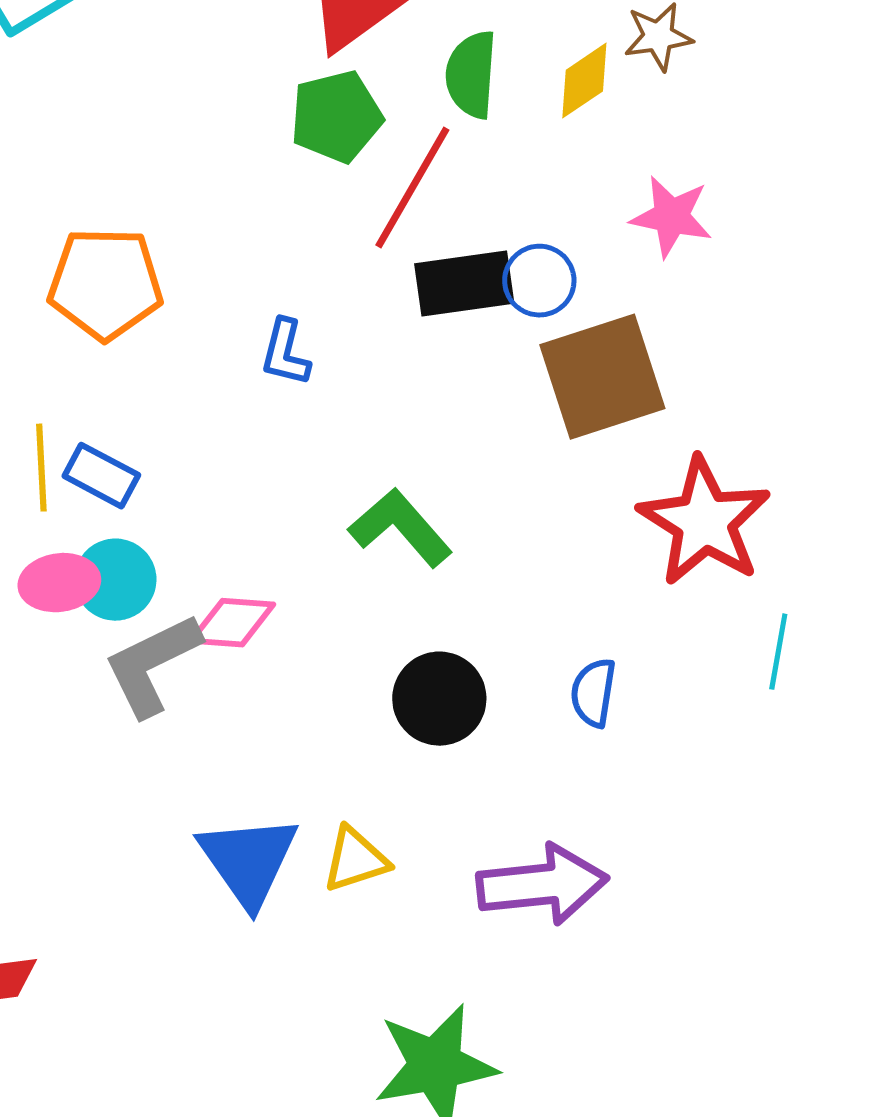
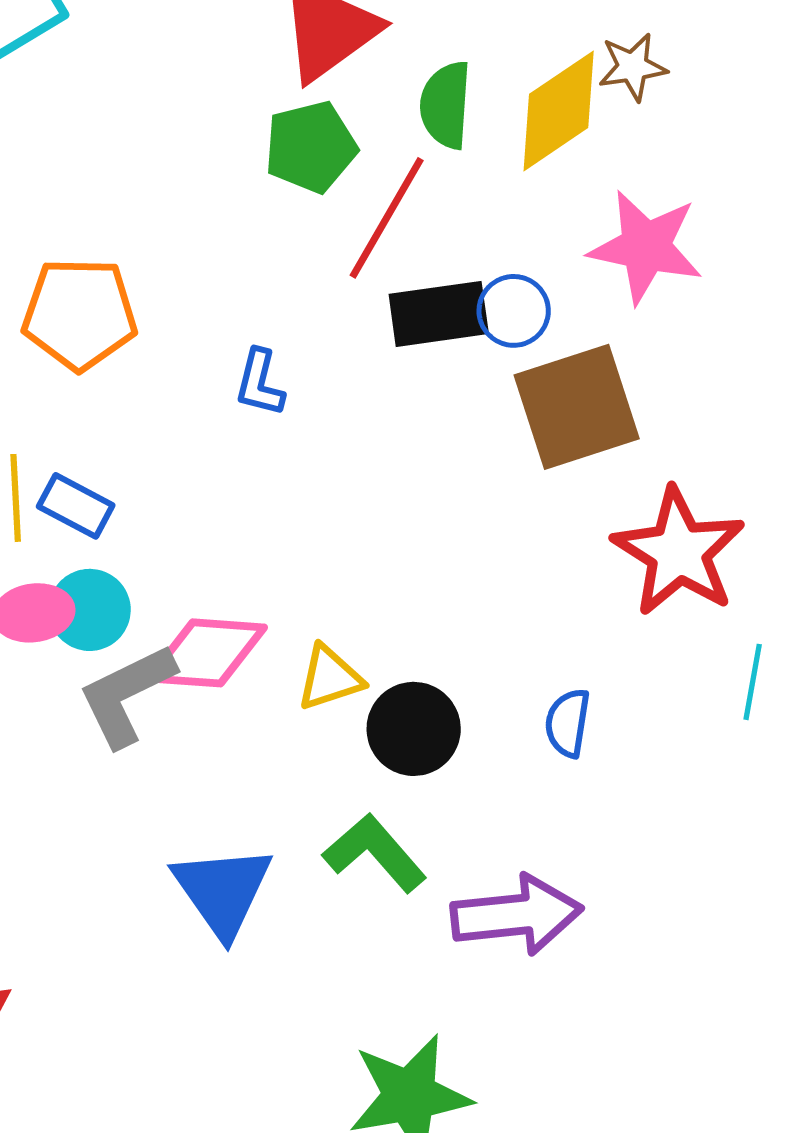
yellow diamond: (584, 81) -> (559, 111), size x1.6
pink star: (671, 217) -> (646, 247), size x1.4
green L-shape: (400, 528) -> (375, 853), moved
pink diamond: (232, 623) -> (207, 653), size x1.4
yellow triangle: (355, 860) -> (330, 678), moved

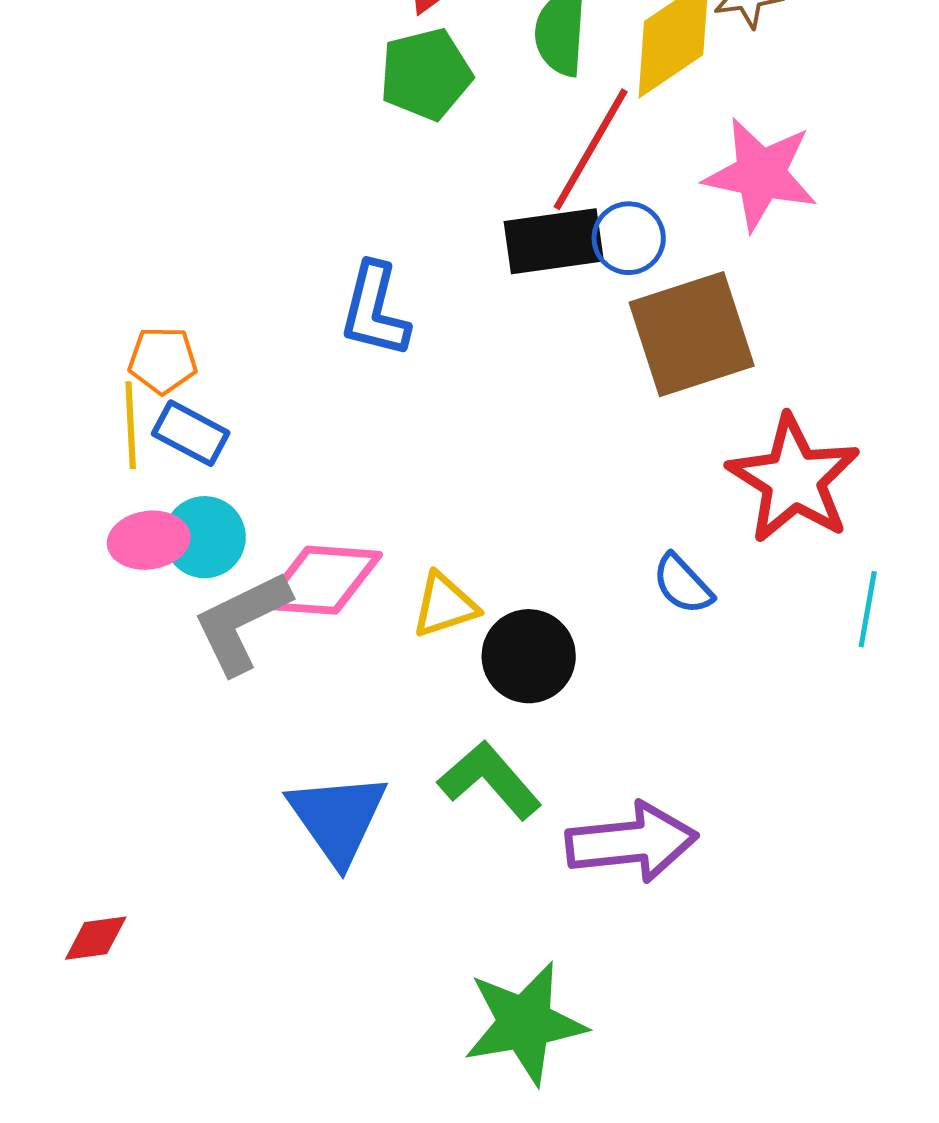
red line: (387, 218) -> (591, 149), moved
orange pentagon: (80, 314) -> (163, 360), moved, size x0.6
blue L-shape: (260, 383) -> (375, 310), size x1.4
blue semicircle: (568, 723) -> (683, 584), moved, turned -52

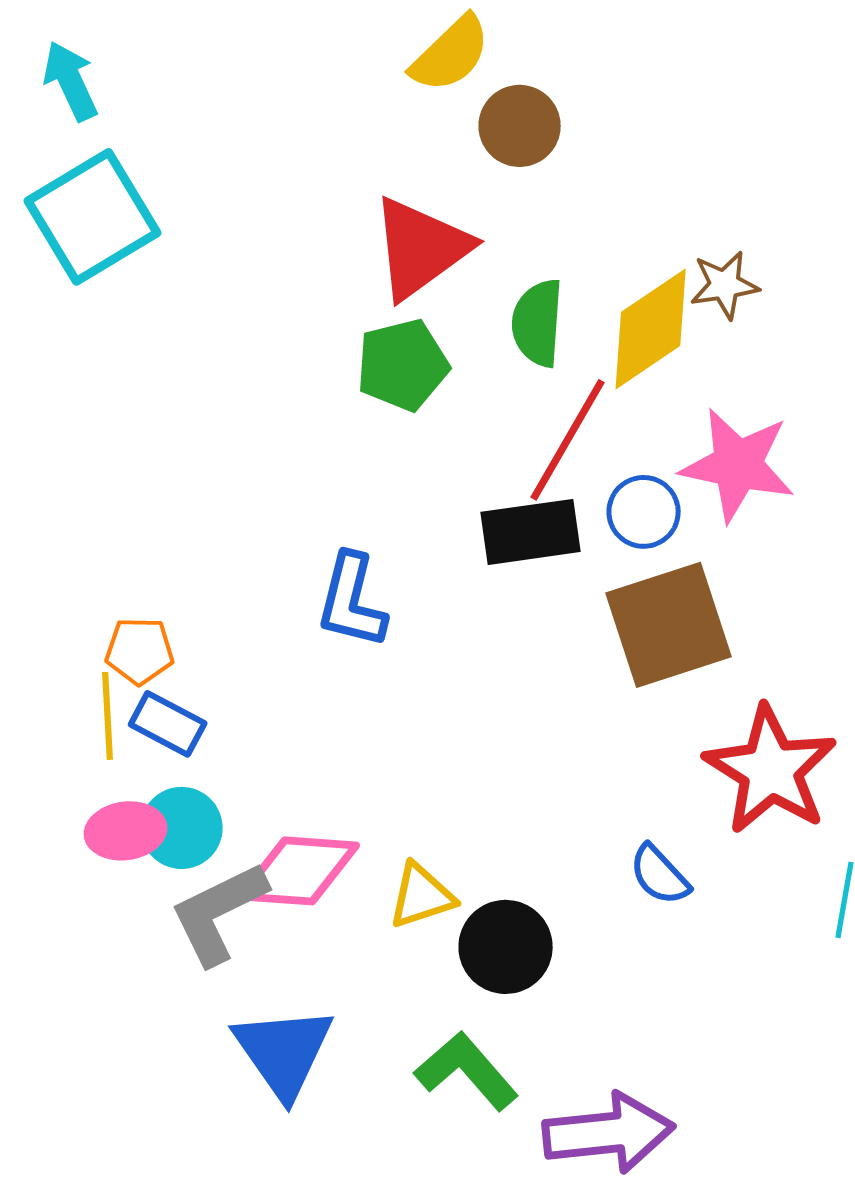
blue circle: (629, 238) -> (644, 512), moved
blue triangle: (338, 818) -> (284, 1052), moved

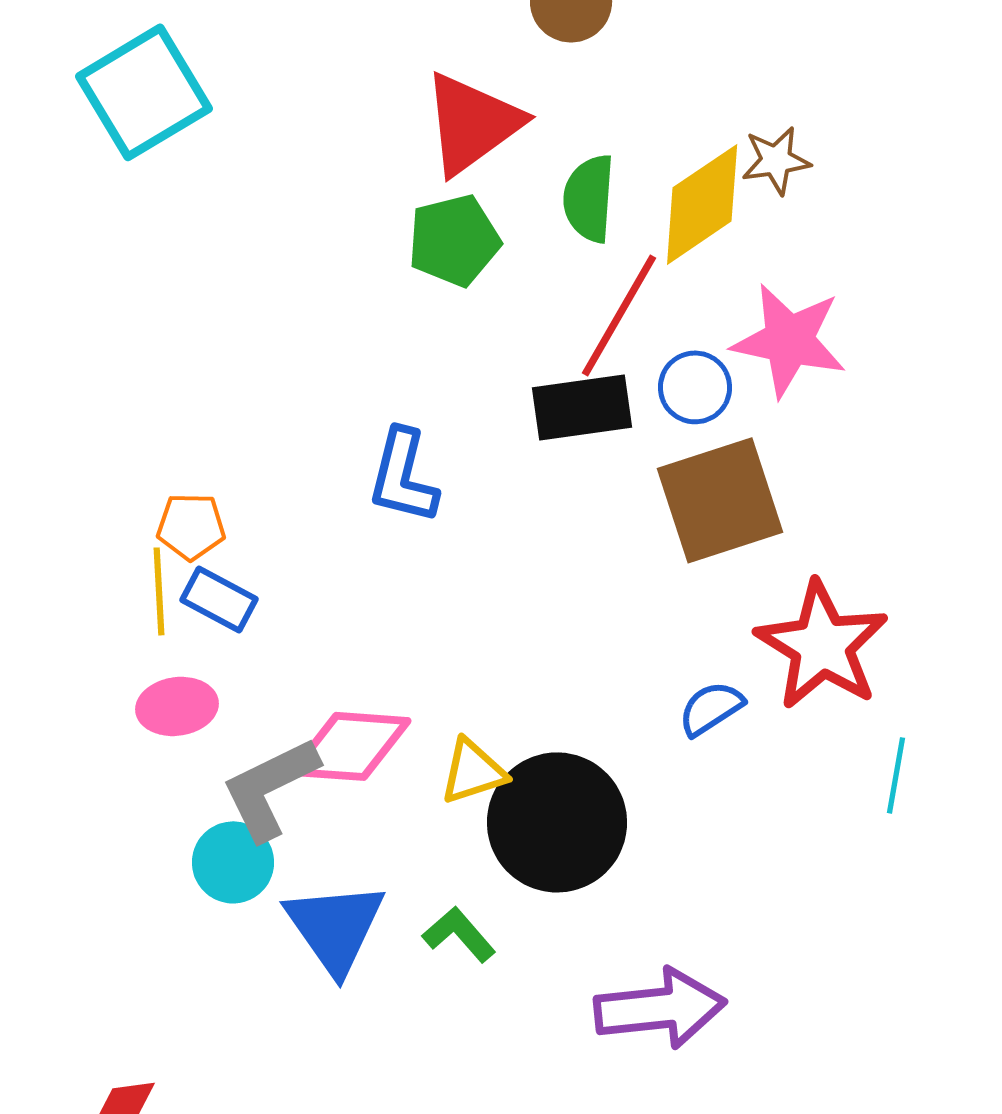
cyan circle: (182, 828) -> (233, 862), moved
blue semicircle: (660, 875) -> (711, 708), moved, turned 100
black circle: (506, 947) -> (557, 822), size x1.5
green L-shape: (467, 1071) -> (459, 934), moved, size x0.7

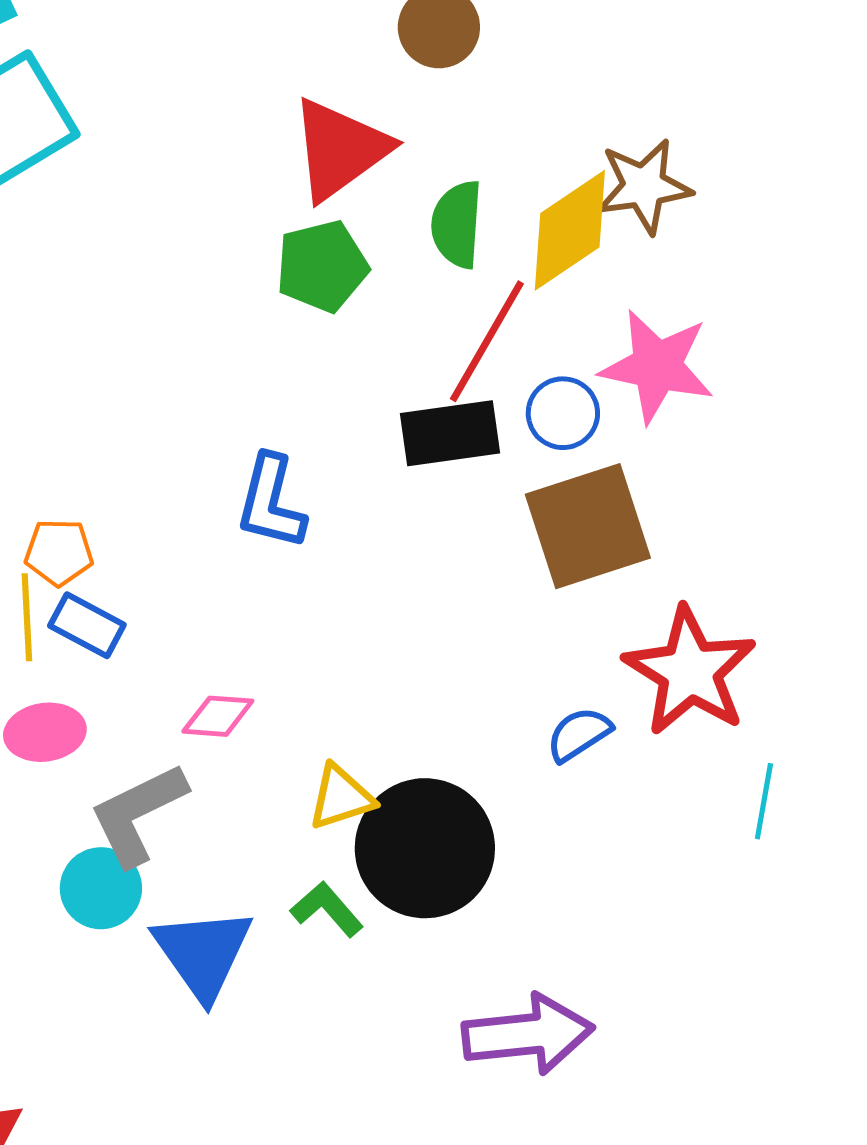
brown star: (776, 160) -> (644, 186), size x1.4
pink diamond: (350, 746) -> (218, 716), moved, size x0.6
green L-shape: (459, 934) -> (327, 909), moved

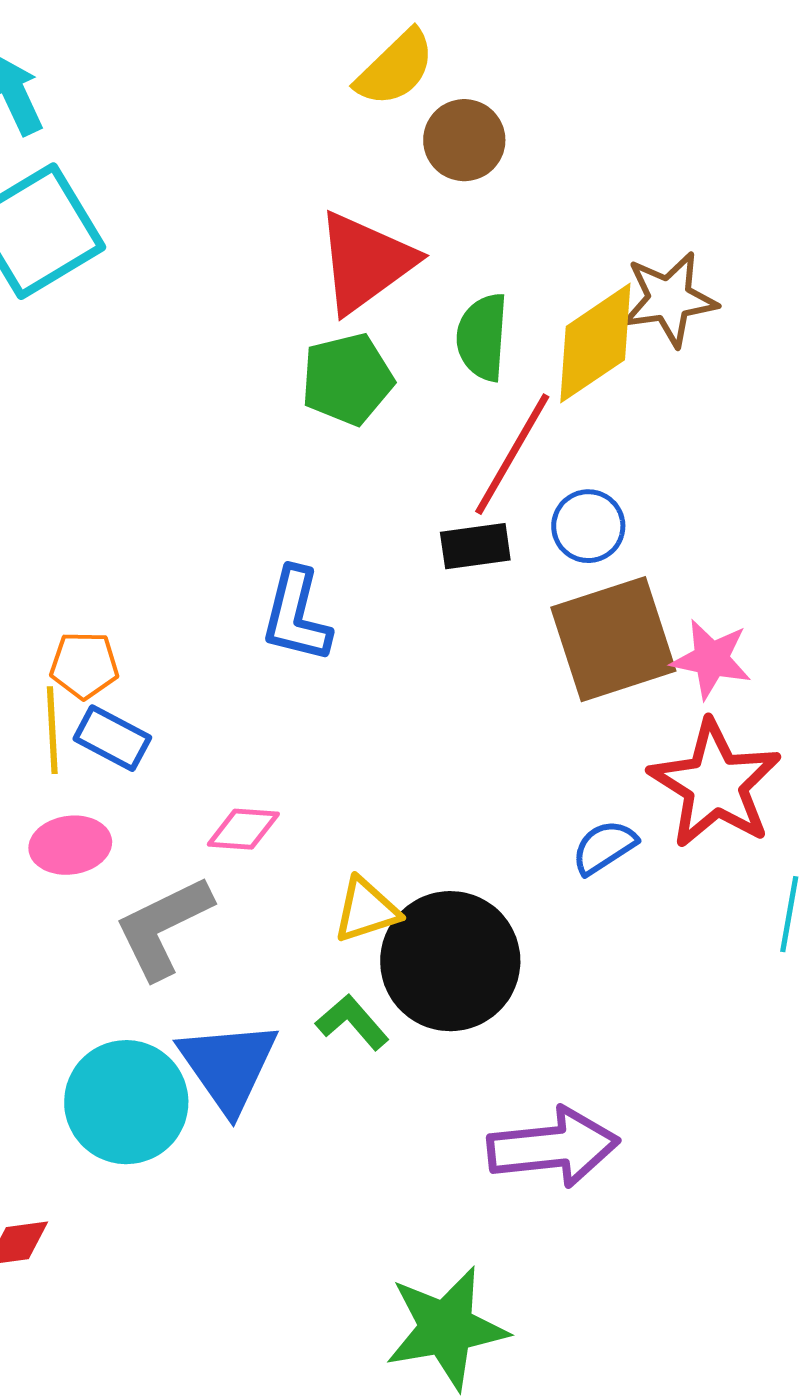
pink star: (657, 366) -> (711, 659), moved, size x0.7
black rectangle: (450, 433) -> (475, 546), size x0.7
cyan circle: (101, 888) -> (126, 1102), moved, size x1.5

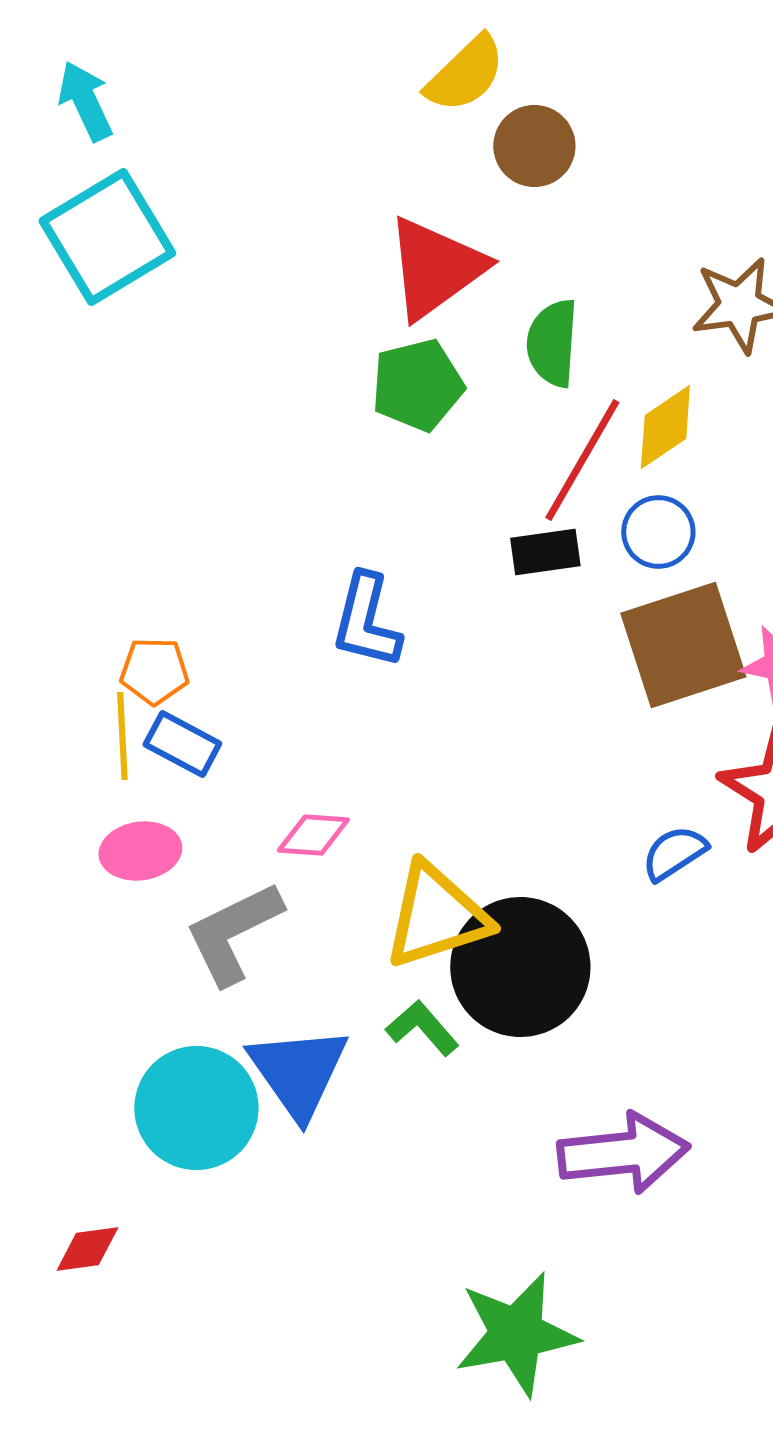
yellow diamond: (595, 343) -> (665, 427), moved, size x0.7
yellow triangle: (366, 910) -> (436, 916), size x1.6

